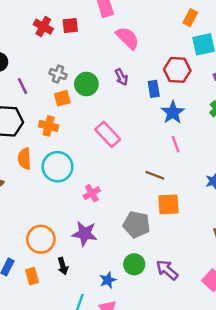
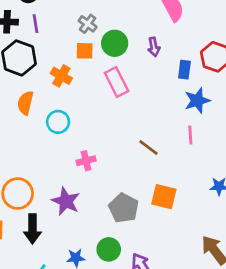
purple line: (22, 86) -> (36, 24), moved
pink rectangle: (108, 134) -> (117, 82), moved
cyan circle: (58, 167) -> (58, 122), size x0.7
brown line: (155, 175) -> (148, 148), moved
black arrow: (63, 266) -> (32, 229), size x1.5

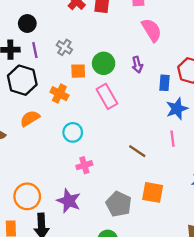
gray cross: (88, 24) -> (64, 47), moved
orange semicircle: (25, 103) -> (30, 118), turned 48
cyan circle: (58, 122) -> (73, 132), moved

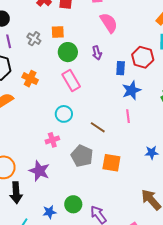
orange square: (78, 71) -> (58, 32), moved
cyan circle: (73, 132) -> (64, 114), moved
gray pentagon: (119, 204) -> (82, 156), moved

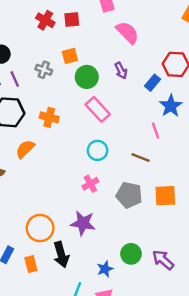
blue rectangle: (121, 68) -> (152, 83), turned 48
pink line: (128, 116) -> (156, 131), moved

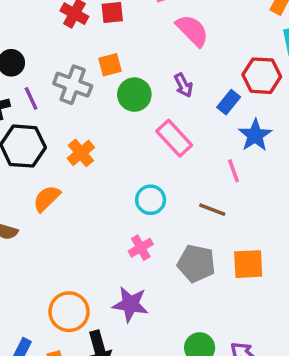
gray cross: (44, 70) -> (73, 85), size x1.5
pink rectangle: (98, 109) -> (174, 138), moved
orange cross: (49, 117) -> (81, 153), turned 36

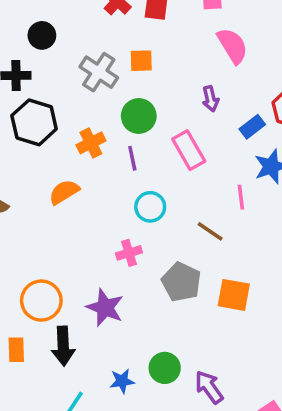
green circle: (134, 95) -> (139, 116), moved
purple line: (31, 98) -> (132, 158), moved
orange semicircle: (47, 199) -> (64, 192), moved

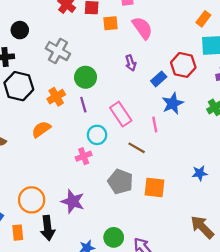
orange square: (141, 61) -> (110, 23), moved
pink rectangle: (189, 150) -> (121, 114), moved
pink cross: (129, 253) -> (84, 156), moved

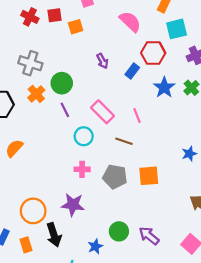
pink semicircle: (142, 28) -> (130, 22), moved
orange cross: (56, 97) -> (36, 94), moved
blue star: (173, 103) -> (164, 87), moved
orange semicircle: (41, 129) -> (14, 148), moved
pink cross: (84, 156) -> (82, 169), moved, turned 32

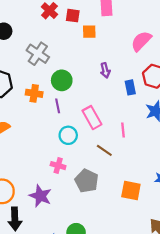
pink semicircle: (130, 22) -> (141, 41), turned -105
blue rectangle: (132, 71) -> (130, 87), turned -64
orange cross: (36, 94) -> (34, 93), moved, turned 35
orange square: (149, 176) -> (131, 190), moved

